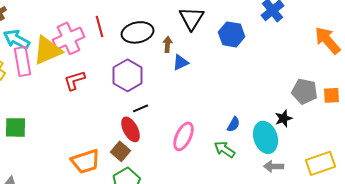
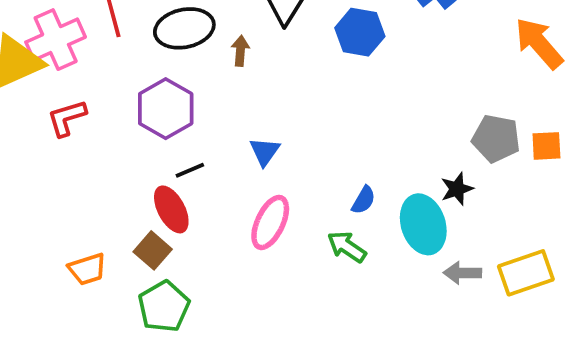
blue triangle: (181, 62) -> (265, 152), moved, turned -30
orange trapezoid: (86, 161) -> (87, 269), size x0.7
gray arrow: (274, 166) -> (462, 273), moved

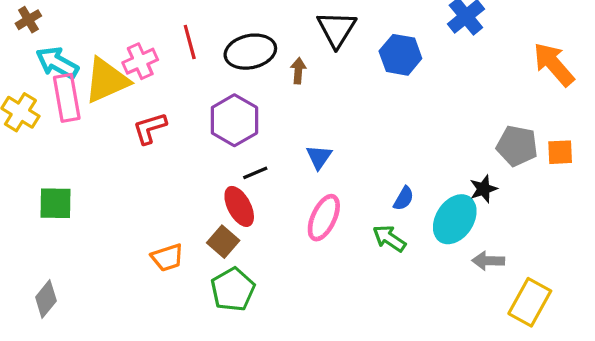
pink cross: (56, 40) -> (140, 61), size x0.7
cyan ellipse: (423, 224) -> (455, 219), turned 51
yellow rectangle: (526, 273) -> (530, 302), moved, turned -42

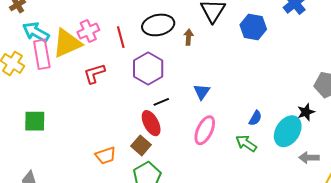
red line: (190, 42) -> (121, 37), moved

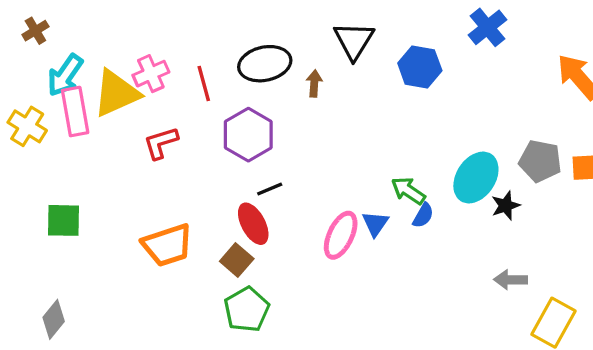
cyan arrow: (36, 32) -> (65, 75), turned -84
blue triangle: (202, 92) -> (375, 224), moved
cyan ellipse: (288, 131) -> (476, 178), moved
green arrow: (246, 143) -> (408, 191), moved
orange trapezoid: (106, 156) -> (167, 245), moved, size x1.5

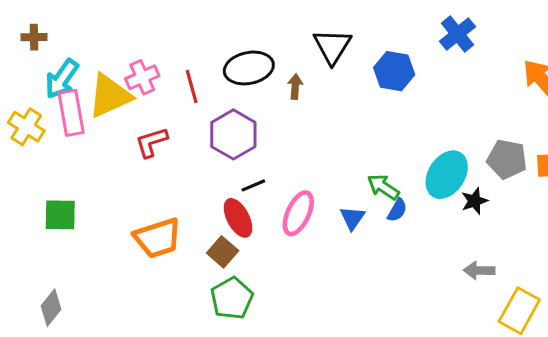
brown cross: (35, 31) -> (34, 37), turned 30
pink ellipse: (341, 235) -> (298, 213), moved

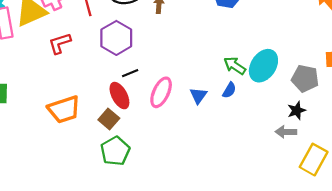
gray pentagon: (507, 159) -> (305, 78), moved
green arrow: (383, 187) -> (235, 66), moved
black star: (474, 201) -> (297, 110), moved

